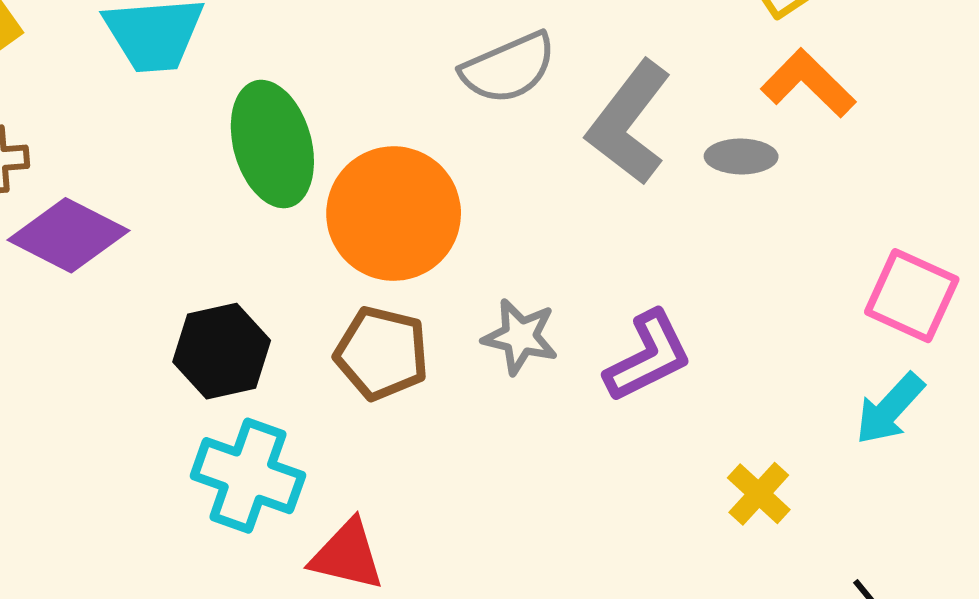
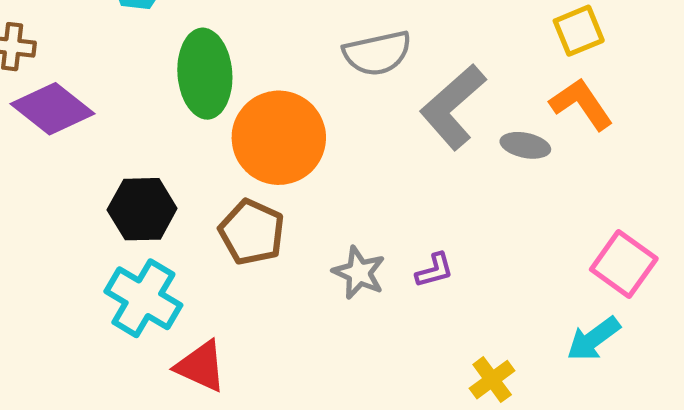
gray star: (520, 337) -> (359, 273), moved
purple L-shape: (648, 357) -> (434, 270), size x0.6

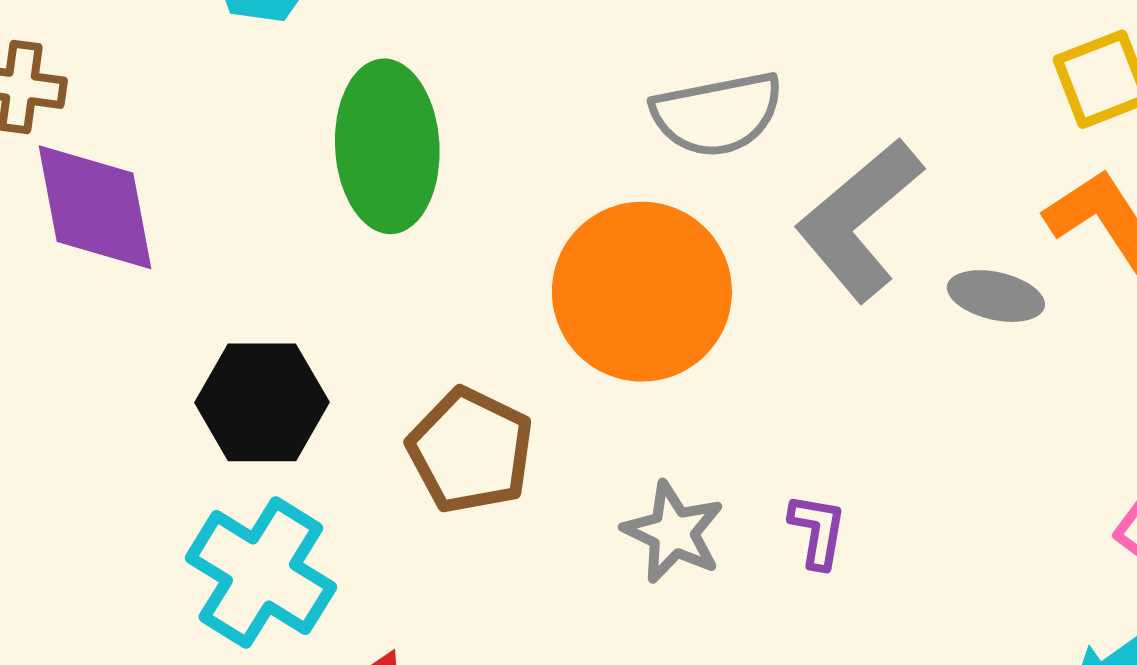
purple diamond: (52, 109) -> (95, 207), turned 40
orange circle: (279, 138) -> (642, 292), moved
purple L-shape: (434, 270) -> (818, 531), turned -66

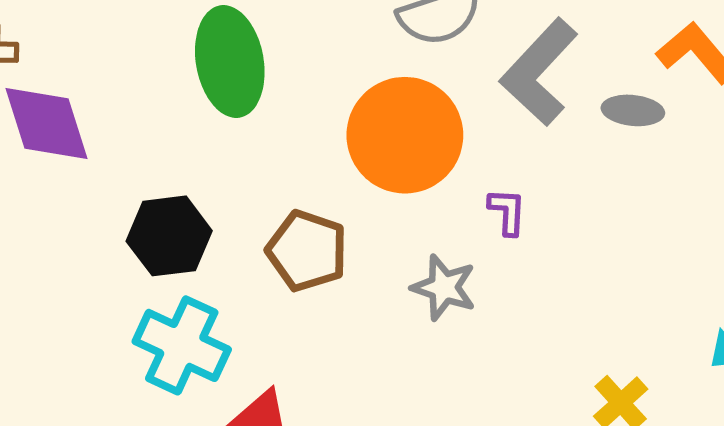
purple L-shape: (818, 531) -> (507, 212), moved

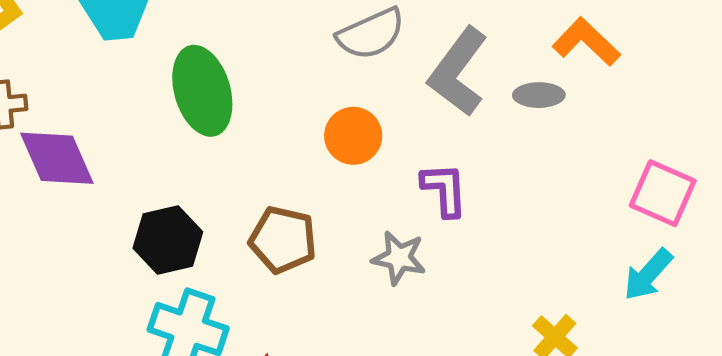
orange circle: (405, 135) -> (353, 136), size x0.6
purple L-shape: (507, 212) -> (444, 190), size x1.4

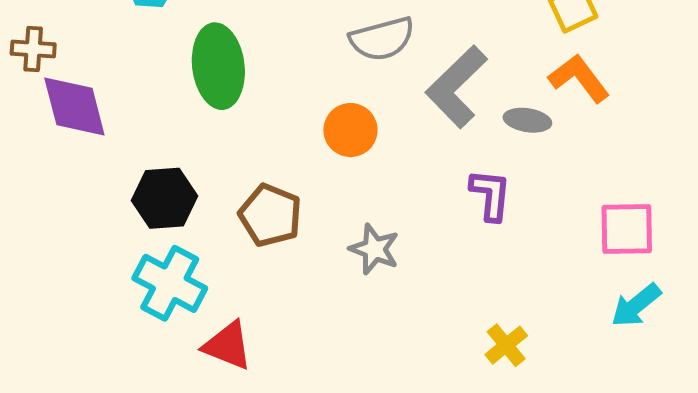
purple L-shape: (444, 190) -> (491, 195), moved
pink square: (663, 193) -> (627, 229), turned -34
cyan arrow: (648, 275) -> (636, 305), moved

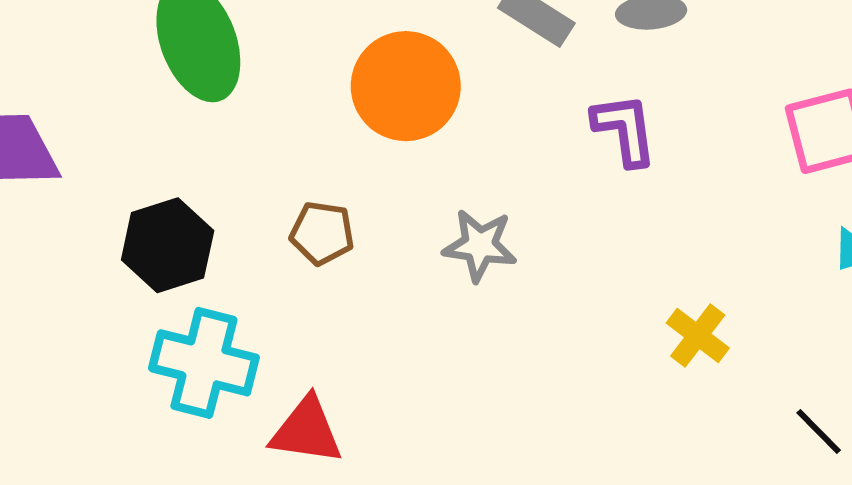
orange circle: (350, 130) -> (406, 86), size x1.4
brown pentagon: (270, 215) -> (322, 233), size x0.7

